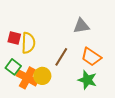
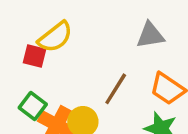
yellow semicircle: (28, 43) -> (55, 37), moved, turned 50

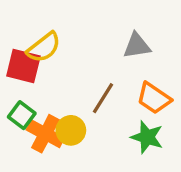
red square: (34, 56) -> (23, 66), size x1.5

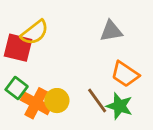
brown line: (103, 98) -> (97, 101), moved, turned -68

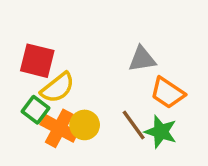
gray triangle: (111, 31) -> (142, 59), moved
yellow semicircle: (35, 32) -> (58, 88), moved

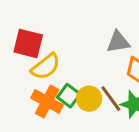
green square: (36, 110) -> (69, 96), moved
yellow circle: (85, 125) -> (89, 99), moved

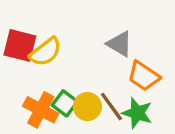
gray triangle: (118, 42) -> (120, 44), turned 40
yellow semicircle: (46, 67) -> (46, 52), moved

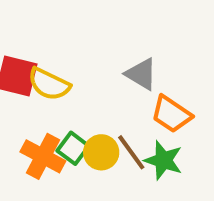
yellow semicircle: (46, 52) -> (49, 84), turned 64

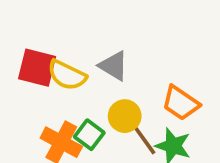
gray triangle: (141, 74) -> (113, 66), moved
yellow circle: (101, 152) -> (125, 116), moved

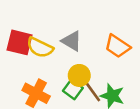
orange trapezoid: (181, 103) -> (117, 46), moved
green square: (89, 135) -> (73, 89), moved

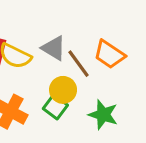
brown line: (92, 91) -> (78, 64), moved

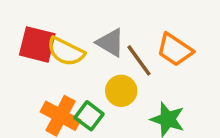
green square: (55, 107) -> (89, 116), moved

